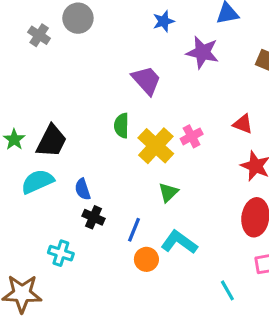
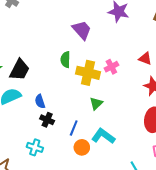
yellow cross: (156, 146) -> (88, 73), turned -30
cyan cross: (61, 253) -> (35, 147), moved

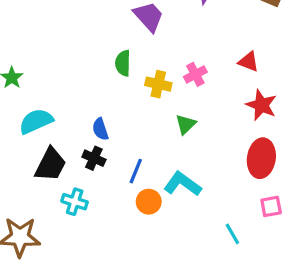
black trapezoid: (20, 70) -> (50, 165), moved
yellow cross: (88, 73) -> (158, 84), size x0.7
blue semicircle: (40, 101) -> (100, 129), moved
green triangle: (96, 103) -> (186, 124), moved

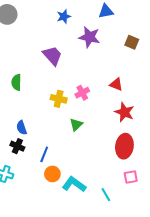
green semicircle: (123, 63) -> (16, 82), moved
cyan L-shape: (182, 184) -> (74, 184), moved

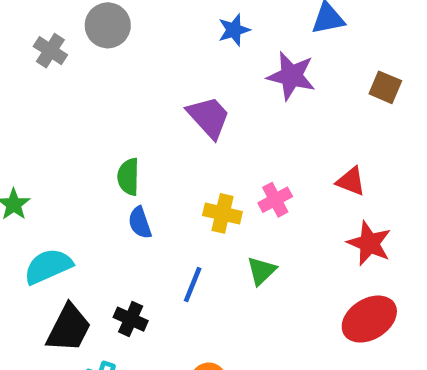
blue semicircle: (22, 128) -> (140, 223), moved
red ellipse: (124, 146) -> (369, 319), turned 50
blue line: (44, 154) -> (193, 285), moved

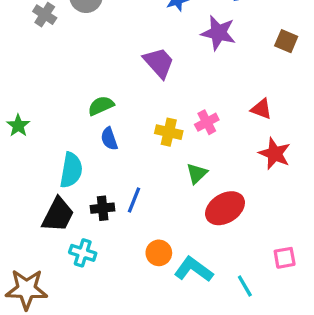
green semicircle: (128, 177) -> (101, 106), turned 65
cyan semicircle: (48, 266) -> (71, 170), moved, turned 124
blue line: (193, 285) -> (134, 200), moved
black cross: (131, 319) -> (103, 208), turned -30
red ellipse: (369, 319) -> (225, 208), moved

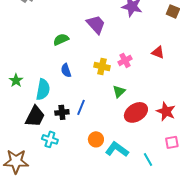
green semicircle: (101, 106) -> (61, 39), moved
green star: (18, 125) -> (16, 80), moved
red star: (275, 154) -> (166, 111), moved

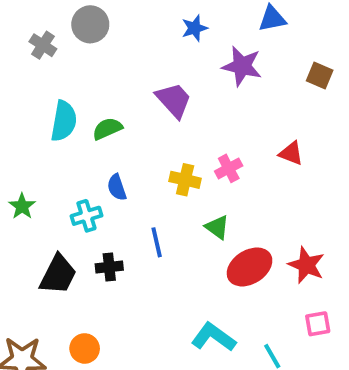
cyan semicircle: (43, 89) -> (64, 121), moved
green triangle: (119, 91) -> (217, 227), turned -40
blue line: (81, 107) -> (157, 242), moved, turned -35
cyan cross: (50, 139) -> (86, 216), moved, turned -35
orange circle: (96, 139) -> (85, 348), moved

